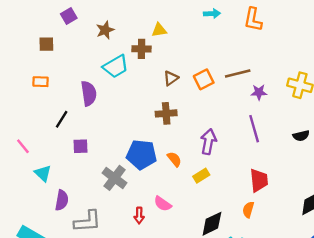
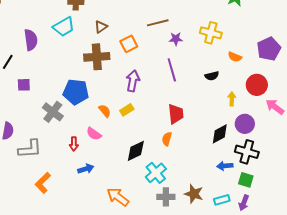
cyan trapezoid: (116, 66) -> (64, 27), moved
orange square: (204, 79) -> (129, 44), moved
brown cross: (166, 113) -> (97, 57), size x1.4
orange semicircle: (174, 159) -> (105, 111), moved

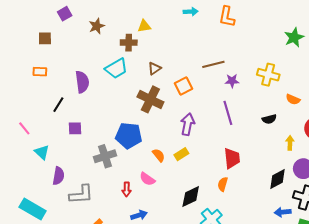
brown cross: (97, 57) -> (150, 99), turned 30
gray cross: (53, 112) -> (105, 156), turned 35

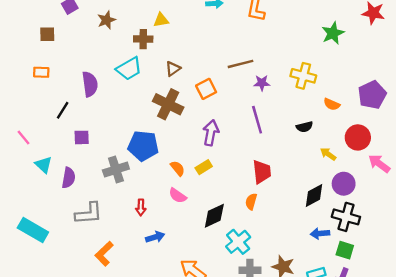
yellow arrow: (290, 143) -> (328, 154), turned -56
purple semicircle: (58, 176) -> (69, 178), moved
pink semicircle: (147, 179) -> (178, 196), moved

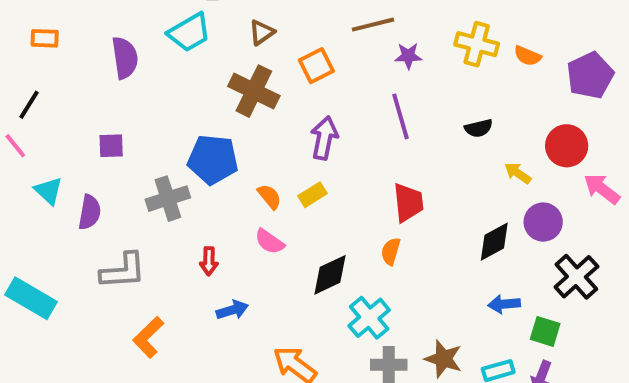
orange semicircle: (332, 104) -> (528, 56), moved
black line: (63, 110) -> (29, 105), moved
black cross: (346, 217) -> (576, 277), moved, turned 32

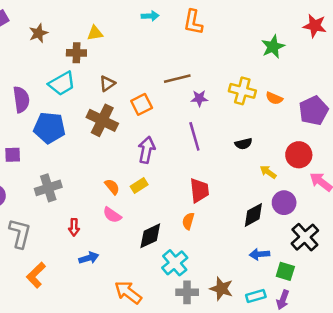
blue pentagon: (213, 159) -> (49, 128), moved
gray L-shape: (123, 271) -> (20, 233), turned -72

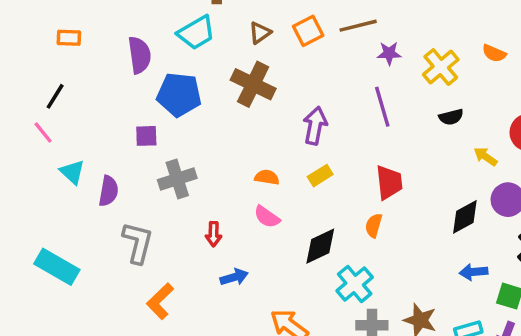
yellow cross: (242, 91) -> (441, 67), moved, turned 35
orange square: (142, 104) -> (308, 31), moved
purple square: (13, 155) -> (146, 136), moved
yellow rectangle: (139, 185) -> (320, 176), moved
orange semicircle: (112, 187) -> (267, 177), turned -42

